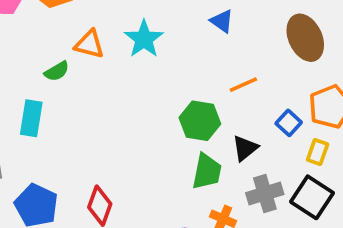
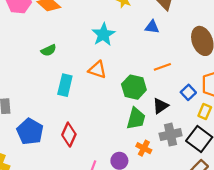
blue triangle: (222, 21) -> (152, 27), turned -32
orange triangle: (89, 44) -> (97, 70), moved
cyan rectangle: (31, 118) -> (65, 85), moved

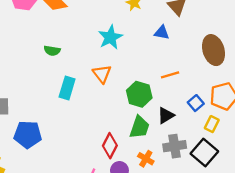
green semicircle: (49, 50) -> (52, 51), turned 32
orange triangle: (97, 70) -> (102, 74), turned 30
blue pentagon: (30, 132) -> (28, 135), turned -30
red diamond: (69, 135) -> (110, 146), moved

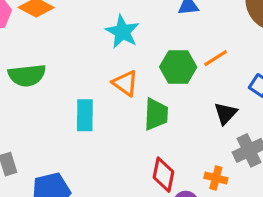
green semicircle: (52, 51) -> (27, 75), moved, size x1.6
green hexagon: (139, 94) -> (178, 67), moved
green trapezoid: (139, 127) -> (156, 114), moved

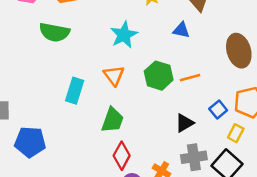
green semicircle: (27, 75) -> (54, 32), moved
green trapezoid: (156, 114) -> (112, 120), moved

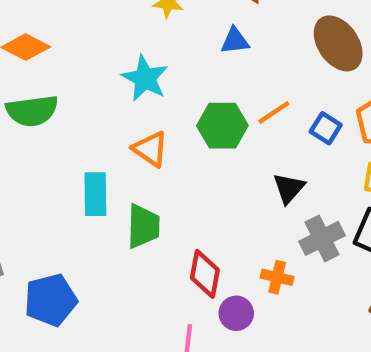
blue square: (218, 109) -> (326, 128), moved
green trapezoid: (112, 120) -> (143, 226), moved

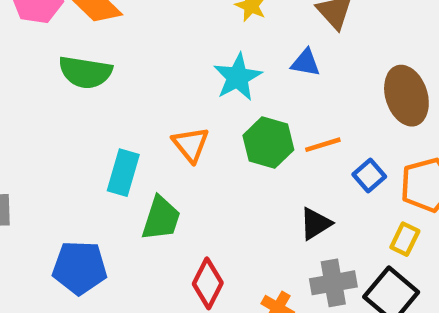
cyan star: (145, 78) -> (238, 77), moved
blue pentagon: (51, 300) -> (80, 268), moved

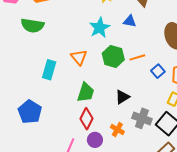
green trapezoid: (161, 218) -> (86, 92), moved
black triangle: (315, 224) -> (122, 97), moved
blue pentagon: (80, 268) -> (30, 112), turned 30
gray cross: (333, 283) -> (142, 118), turned 30

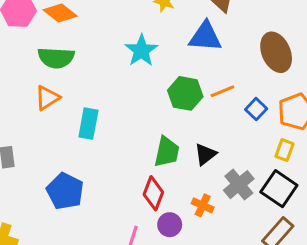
blue triangle: (130, 21) -> (205, 37), size x1.6
cyan star: (100, 28) -> (141, 51), moved
orange triangle: (79, 57) -> (47, 98), moved, turned 42
green trapezoid: (86, 92) -> (167, 152), moved
gray cross: (142, 118) -> (239, 185), turned 36

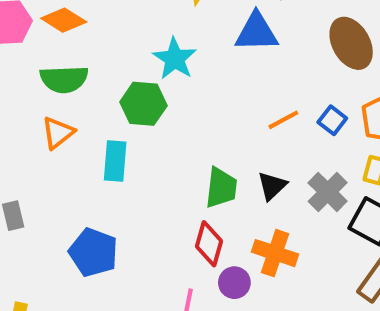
orange line: (222, 91) -> (283, 120), moved
green hexagon: (185, 93) -> (143, 104), moved
gray cross: (239, 185) -> (328, 192), moved
orange cross: (203, 205) -> (275, 253), size x1.5

